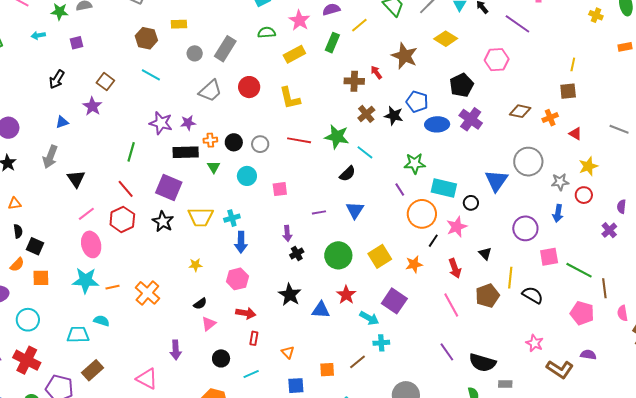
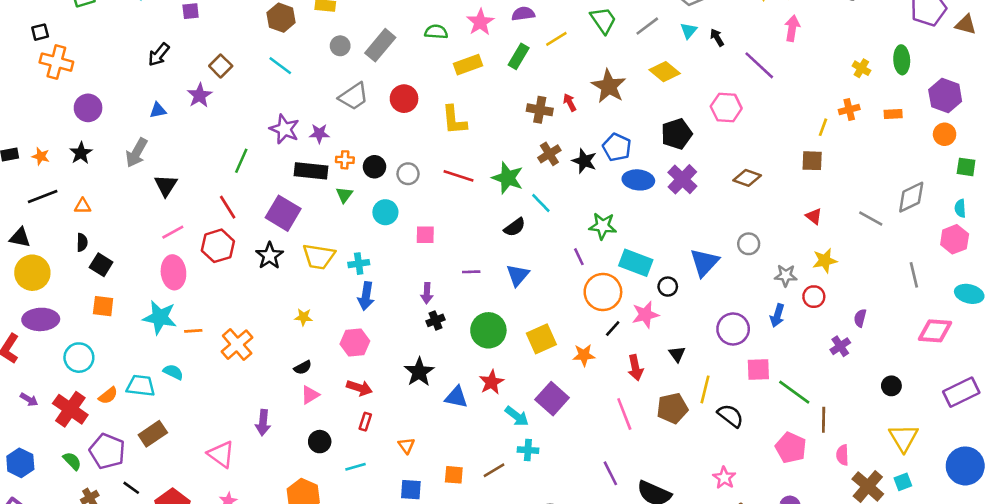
orange cross: (550, 118) -> (849, 109), moved
gray circle: (528, 162) -> (749, 244), size x0.6
orange semicircle: (17, 265) -> (108, 396), moved

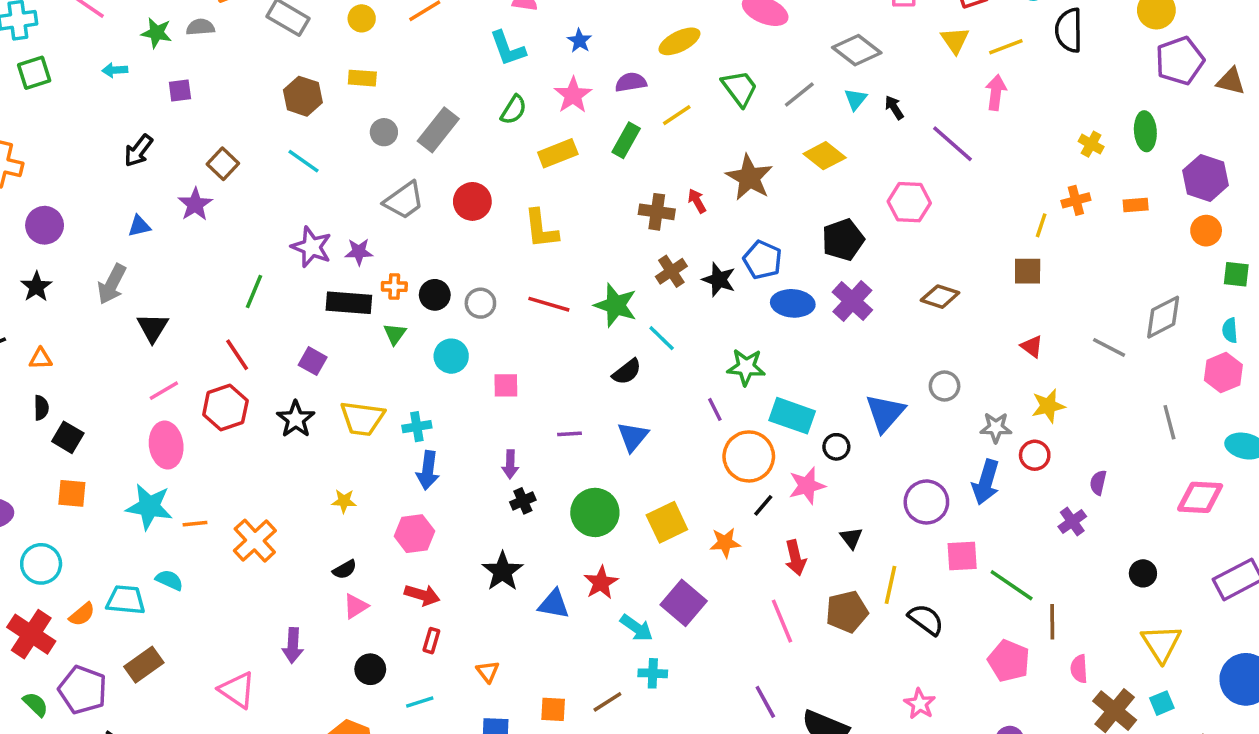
green semicircle: (436, 32) -> (514, 110), turned 120
purple square: (283, 213) -> (313, 361), size x0.6
blue arrow: (777, 315) -> (986, 482), size x1.4

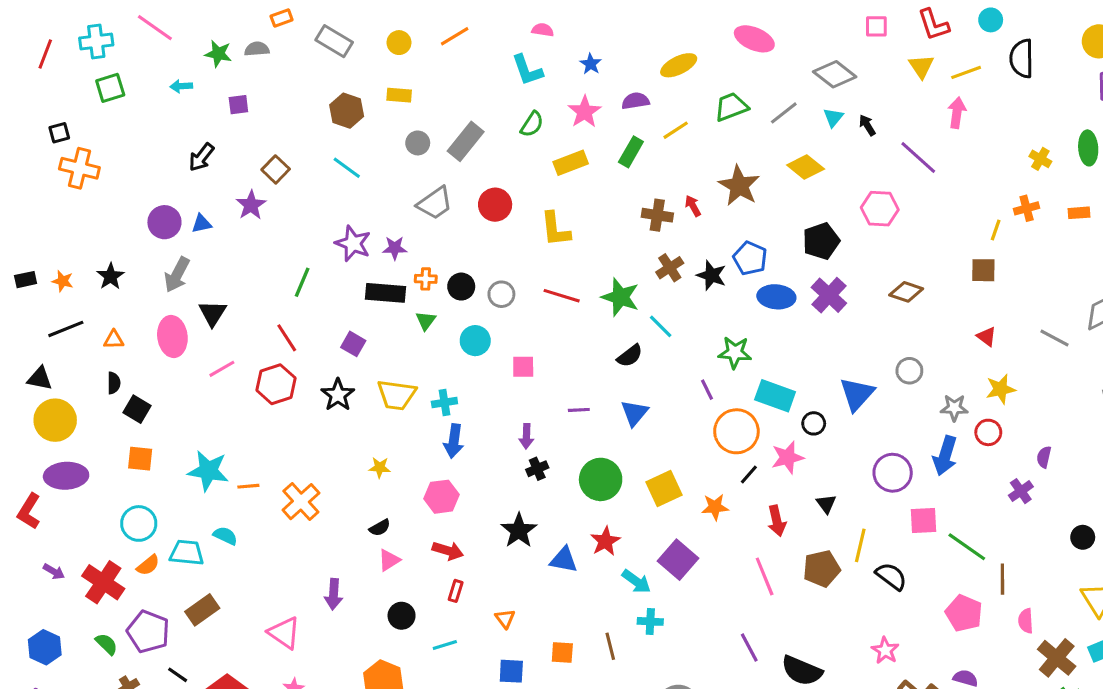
green trapezoid: (740, 88) -> (731, 107), turned -75
purple circle: (45, 225) -> (164, 222), moved
pink ellipse: (166, 445) -> (172, 336), moved
cyan circle: (41, 564) -> (139, 523), moved
brown line: (607, 702) -> (610, 646), turned -72

